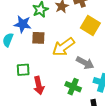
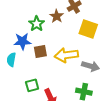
yellow arrow: (63, 47) -> (66, 55), turned 40

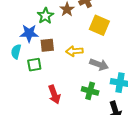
yellow arrow: (66, 55) -> (74, 51), size x0.7
green square: (32, 85) -> (34, 65), moved

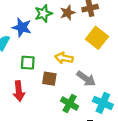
brown square: (47, 45) -> (49, 79), moved
green square: (34, 65) -> (28, 63), moved
red arrow: (54, 94) -> (19, 91), moved

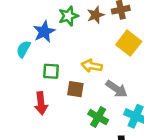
blue star: (22, 27) -> (44, 32), turned 30

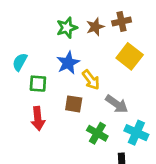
blue star: (44, 32) -> (68, 63), moved
yellow arrow: (92, 66) -> (91, 80), turned -138
green square: (51, 71) -> (38, 84), moved

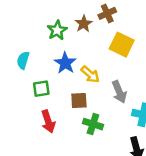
cyan semicircle: (20, 62) -> (23, 60), moved
gray arrow: (117, 104) -> (119, 92), turned 45
green cross: (97, 133) -> (93, 124), moved

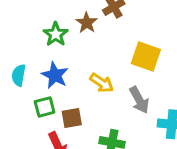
yellow square: (122, 45) -> (146, 56), moved
blue star: (65, 63) -> (55, 75), moved
brown square: (79, 101) -> (72, 118), moved

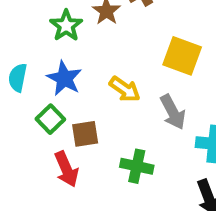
green square: (45, 107) -> (50, 119), turned -30

